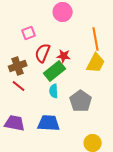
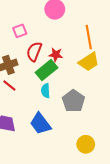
yellow trapezoid: (96, 63) -> (89, 62), turned 30
blue trapezoid: (49, 123) -> (40, 124), turned -130

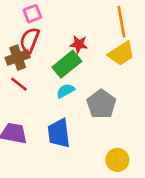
red semicircle: (34, 51) -> (30, 40), moved
cyan semicircle: (46, 91) -> (65, 91), turned 64
blue trapezoid: (40, 124) -> (59, 133), turned 30

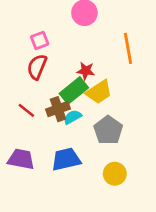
yellow trapezoid: (121, 54) -> (99, 92), moved
brown cross: (18, 58) -> (58, 109), moved
blue trapezoid: (59, 133) -> (66, 159), turned 84
yellow circle: (117, 160) -> (115, 174), moved

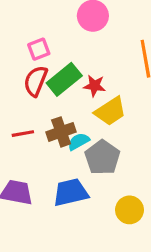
green rectangle: (74, 91) -> (64, 79), moved
red line: (26, 110) -> (23, 134), turned -48
gray pentagon: (108, 130) -> (102, 157), moved

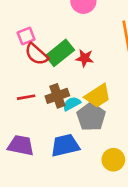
pink square: (39, 49) -> (26, 36), moved
red semicircle: (36, 81) -> (36, 54), turned -70
yellow trapezoid: (110, 111) -> (98, 96), moved

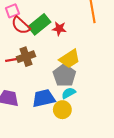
brown cross: (57, 96) -> (26, 57), moved
cyan semicircle: (72, 104) -> (69, 93), moved
yellow circle: (113, 160) -> (62, 110), moved

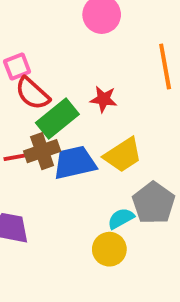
green rectangle: (39, 24) -> (57, 118), moved
gray pentagon: (64, 75) -> (154, 203), moved
blue trapezoid: (44, 98) -> (75, 163), moved

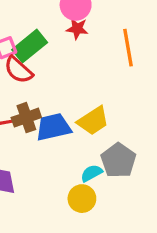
red star: (104, 99) -> (77, 29), moved
green rectangle: (57, 118) -> (30, 46), moved

